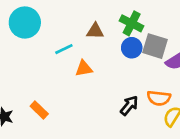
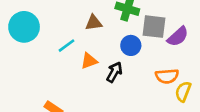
blue circle: (132, 48) -> (131, 45), moved
black arrow: (129, 106) -> (114, 72), moved

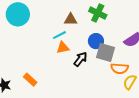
gray square: (154, 27) -> (106, 52), moved
cyan line: (66, 46) -> (59, 35), moved

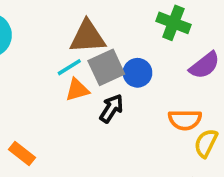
green cross: (98, 13) -> (173, 23), moved
brown triangle: (71, 19) -> (88, 37), size x1.5
gray square: (106, 52) -> (106, 67), moved, turned -36

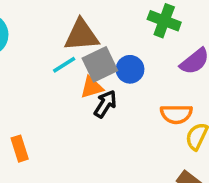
orange triangle: (77, 90) -> (92, 87), moved
orange rectangle: (22, 154) -> (20, 149), turned 35

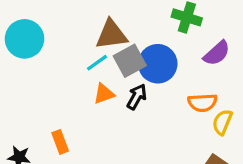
blue circle: (130, 69) -> (158, 64), size x1.5
orange triangle: (92, 87) -> (104, 94), moved

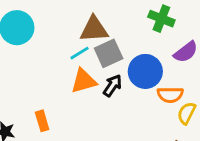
blue circle: (158, 64) -> (145, 71), moved
orange triangle: (104, 94) -> (84, 81), size x1.4

